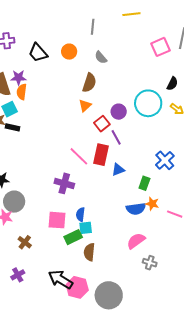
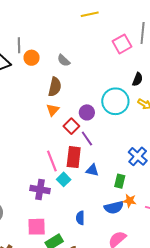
gray line: (93, 27) -> (19, 45), moved
pink line: (79, 156) -> (52, 161), turned 30
blue triangle: (118, 170) -> (92, 170), turned 40
blue semicircle: (80, 214) -> (80, 218), moved
cyan square: (86, 228) -> (64, 179), moved, turned -32

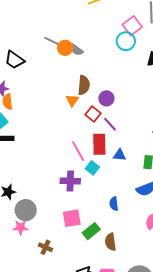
gray line: (19, 45) -> (52, 41), moved, turned -56
orange circle: (32, 58) -> (65, 48), moved
brown semicircle: (55, 87) -> (84, 85), moved
cyan circle: (115, 101) -> (126, 41), moved, size x0.7

